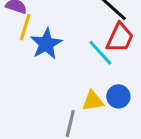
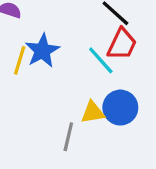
yellow line: (25, 27) -> (20, 60), moved
blue circle: (118, 96) -> (120, 108), size x1.4

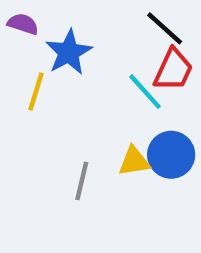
blue star: (42, 51) -> (69, 52), moved
gray line: (68, 137) -> (82, 181), moved

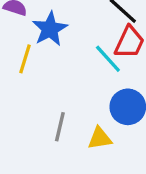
yellow triangle: (134, 161) -> (100, 138), moved

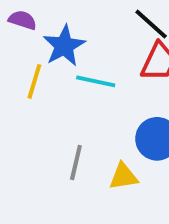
cyan line: (108, 59) -> (96, 81), moved, turned -36

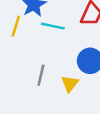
yellow triangle: (123, 176) -> (70, 84), turned -42

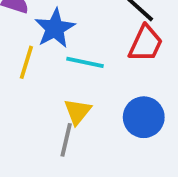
yellow triangle: (70, 84) -> (77, 112), moved

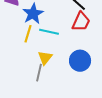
yellow line: (26, 62) -> (28, 34), moved

